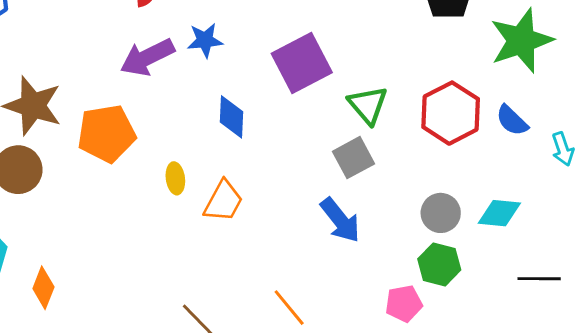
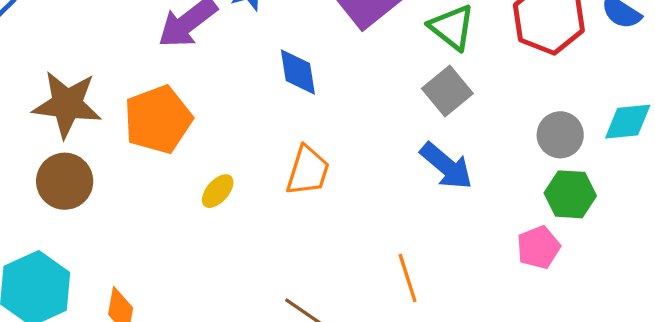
yellow ellipse: (175, 178) -> (218, 191), moved, turned 60
orange line: (289, 308) -> (408, 278), turned 33

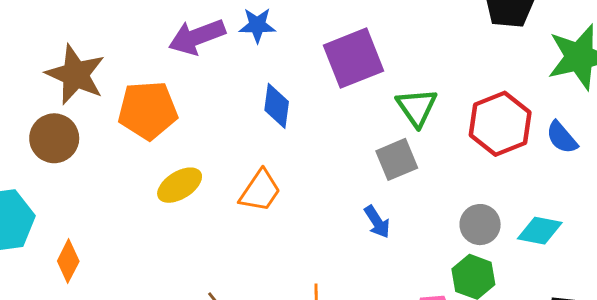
blue arrow: (446, 166) -> (377, 222), size x0.7
yellow ellipse: (218, 191) -> (180, 185), size x1.4

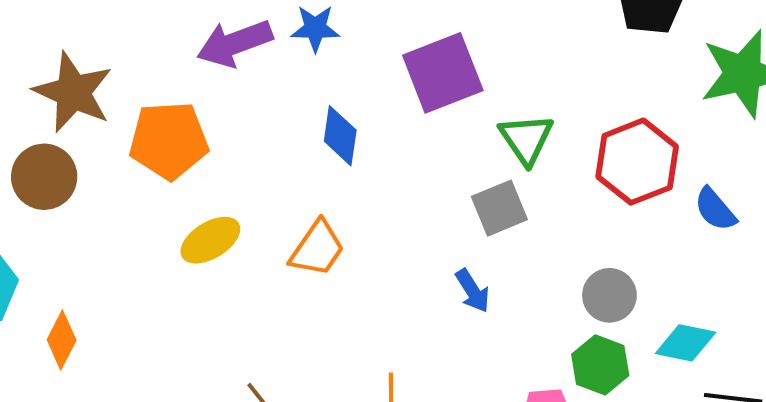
blue semicircle: (562, 137) -> (715, 209), moved
cyan diamond: (540, 231) -> (686, 343), moved

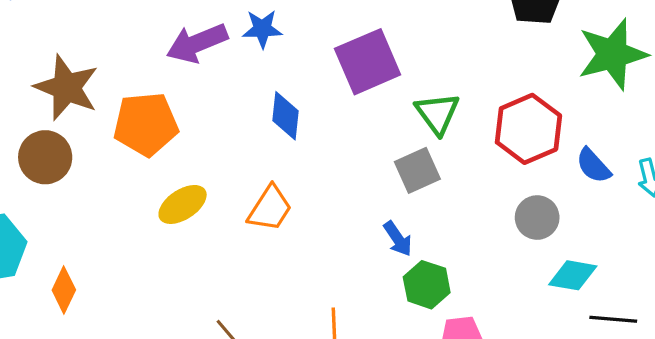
gray circle: (609, 295) -> (537, 218), moved
green hexagon: (600, 365) -> (427, 285), moved

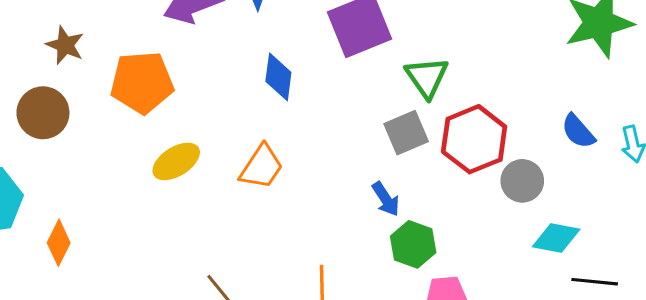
brown star: (66, 88) -> (65, 45), size x0.6
red hexagon: (528, 129) -> (474, 139), moved

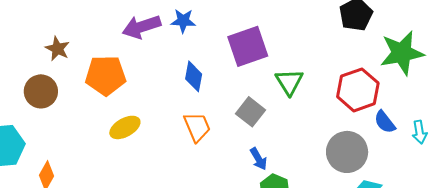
gray square: (406, 133) -> (251, 112), moved, turned -32
red hexagon: (474, 139) -> (358, 90), moved
orange trapezoid: (261, 167) -> (197, 127), moved, turned -60
gray circle: (522, 181) -> (347, 152), size x1.5

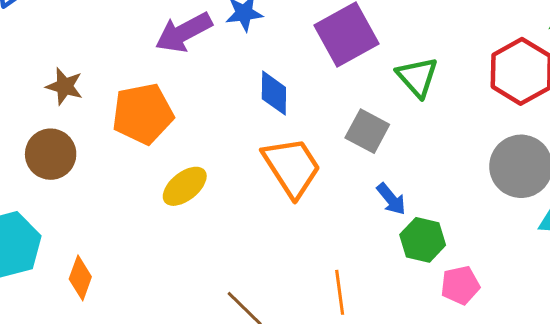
orange trapezoid: (197, 127) -> (292, 167), size x1.4

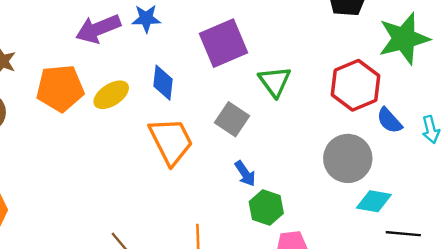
yellow ellipse: (185, 186) -> (111, 95), moved

